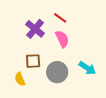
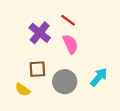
cyan arrow: (87, 68) -> (99, 77), turned -84
yellow semicircle: (20, 79) -> (23, 90), turned -32

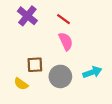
purple cross: (40, 33) -> (27, 16), moved
cyan arrow: (99, 77) -> (92, 72), turned 30

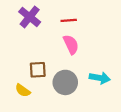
red line: (64, 19) -> (69, 20), turned -40
cyan arrow: (92, 72) -> (100, 78), turned 30

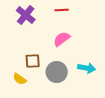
red line: (69, 20) -> (62, 10), moved
pink semicircle: (71, 45) -> (62, 39), turned -102

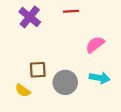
pink semicircle: (62, 39) -> (95, 45), moved

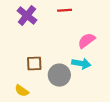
cyan arrow: (100, 78) -> (81, 64), moved
yellow semicircle: (23, 90) -> (22, 91), moved

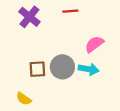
gray circle: (59, 75) -> (62, 67), moved

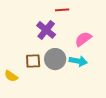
purple cross: (29, 17) -> (46, 30), moved
yellow semicircle: (24, 99) -> (11, 76), moved

